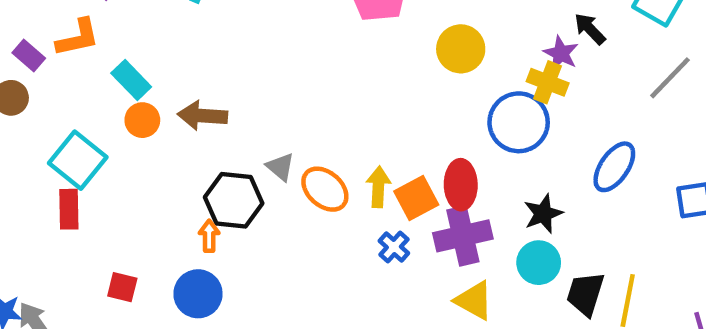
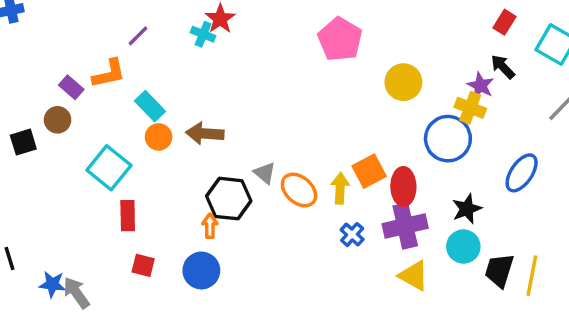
orange square: (416, 198) -> (369, 171), moved
red rectangle: (69, 209) -> (128, 216), moved

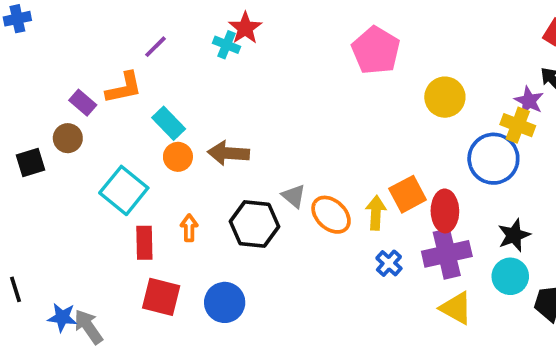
orange arrow: (210, 226) -> (189, 228), moved
red square: (143, 265) -> (161, 297), size x1.5

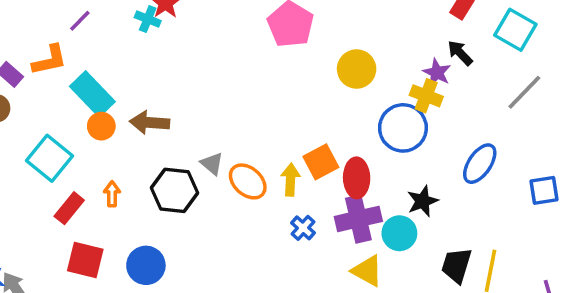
cyan rectangle: (169, 123) -> (92, 94), size x1.4
red rectangle: (144, 243) -> (69, 208), turned 40
cyan circle: (510, 276) -> (399, 233), moved

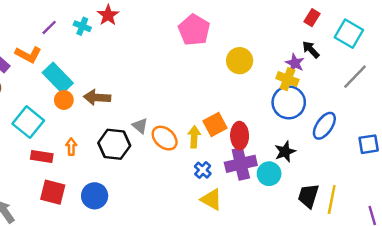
cyan cross: (148, 19) -> (82, 26), moved
orange L-shape: (50, 60) -> (28, 54), turned 40
blue circle: (403, 128) -> (289, 102), moved
red rectangle: (69, 208) -> (42, 156), turned 60
yellow triangle: (367, 271) -> (211, 199), moved

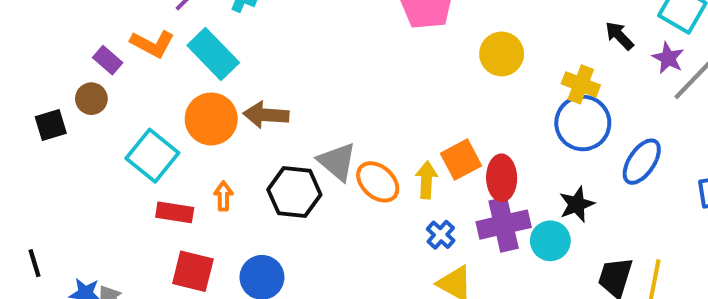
purple star: (295, 63) -> (668, 58), moved
cyan rectangle: (58, 78) -> (213, 54), moved
orange circle: (64, 100) -> (211, 119), size x1.6
gray triangle: (140, 126) -> (337, 162), size x1.5

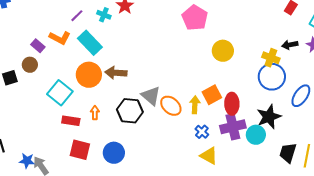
black arrow: (619, 36) -> (290, 45), moved, turned -56
yellow circle: (502, 54) -> (223, 51), moved
black star: (577, 204) -> (269, 117), size x1.4

